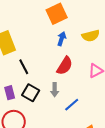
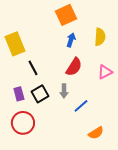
yellow semicircle: (91, 36) -> (100, 37), turned -72
black square: (31, 93) -> (40, 94), turned 30

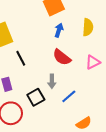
red semicircle: (74, 67) -> (62, 57), turned 96
black square: (40, 94) -> (36, 97), moved

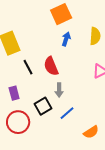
red semicircle: (62, 57) -> (51, 66), moved, turned 30
blue line: (69, 96) -> (67, 113), moved

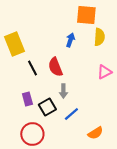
orange square: (61, 14) -> (86, 15), moved, turned 30
purple rectangle: (14, 93) -> (27, 99), moved
red circle: (18, 122) -> (32, 134), moved

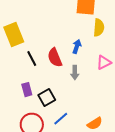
blue arrow: (70, 40) -> (77, 47), moved
gray arrow: (63, 91) -> (75, 73), moved
blue line: (71, 114) -> (61, 119), moved

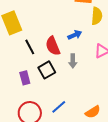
blue arrow: (77, 47) -> (75, 35), turned 48
black square: (47, 98) -> (47, 70), moved

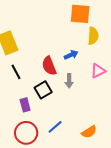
black line: (30, 47) -> (16, 72), moved
purple rectangle: (25, 78) -> (25, 105), moved

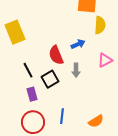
black line: (16, 72) -> (28, 70), moved
blue line: (55, 127) -> (62, 116), turned -42

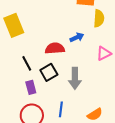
red semicircle: (56, 55) -> (55, 48), turned 108
gray arrow: (76, 70) -> (75, 78), moved, size x1.5

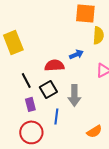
blue line: (61, 109) -> (56, 116), moved

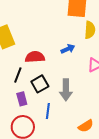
red semicircle: (54, 65) -> (35, 57), moved
black line: (26, 80) -> (18, 75), turned 49

